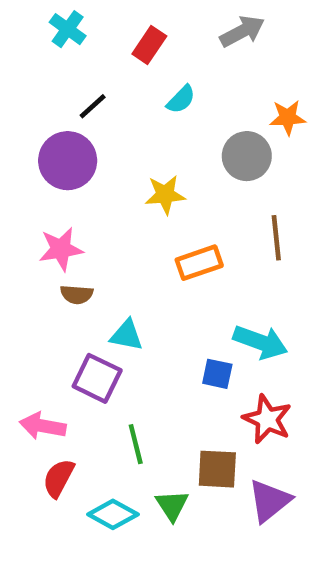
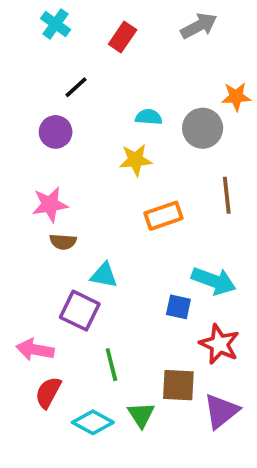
cyan semicircle: (181, 99) -> (149, 117), moved, turned -130
purple circle: (68, 161) -> (56, 132), size x0.7

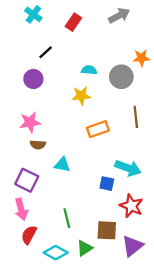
purple square: (80, 311) -> (27, 180), moved
pink arrow: (35, 350) -> (21, 209), turned -115
green triangle: (141, 415) -> (85, 248), turned 30

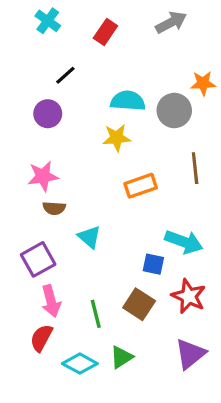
cyan semicircle: (89, 70) -> (128, 101), size x1.5
cyan triangle: (62, 165) -> (89, 237), turned 30
purple square: (27, 180) -> (38, 259), turned 35
pink arrow: (21, 209) -> (51, 301), moved
brown square: (107, 230) -> (139, 304), moved, turned 30

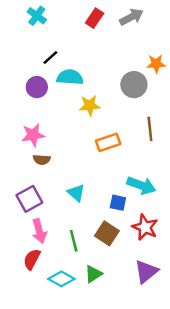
red rectangle: (105, 32) -> (95, 18), moved
cyan semicircle: (128, 101) -> (70, 77), moved
cyan triangle: (89, 237) -> (76, 193), moved

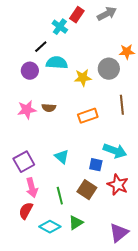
cyan cross: (37, 16) -> (60, 27), moved
yellow star: (90, 106) -> (83, 78), moved
brown semicircle: (42, 160) -> (49, 108), moved
purple triangle: (146, 272) -> (119, 233), moved

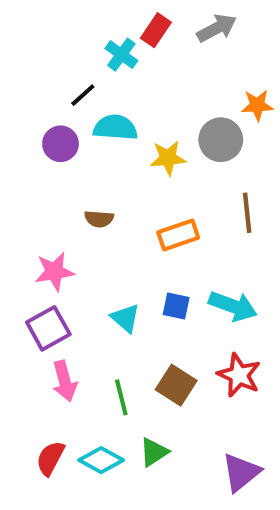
pink star: (27, 110) -> (54, 272), moved
blue square: (96, 165) -> (176, 306), moved
red semicircle: (26, 211) -> (50, 458), moved

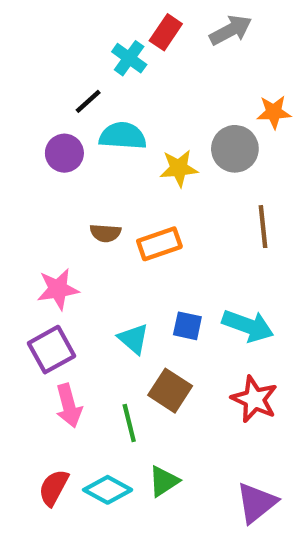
orange rectangle: (178, 235) -> (159, 244), moved
brown square: (176, 385) -> (170, 391), moved

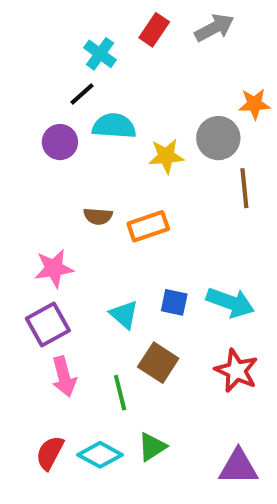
cyan cross: (129, 58) -> (100, 54), moved
brown line: (263, 227) -> (244, 188), moved
purple triangle: (257, 503) -> (238, 467), turned 39

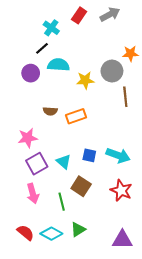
purple square: (48, 324) -> (37, 164), moved
red semicircle: (50, 453) -> (26, 233), turned 102

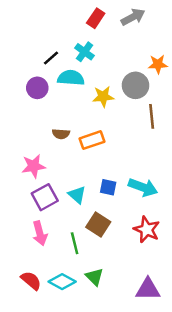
cyan cross: (51, 28) -> (85, 52), moved
green triangle: (78, 229) -> (94, 277), turned -42

